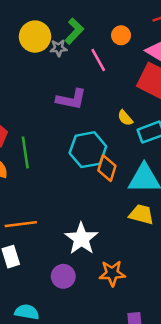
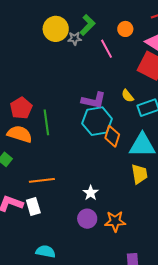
purple L-shape: (71, 99) -> (94, 100), moved
yellow trapezoid: (141, 214) -> (139, 174), turned 65
white star: (81, 239) -> (91, 193), size x0.6
purple circle: (63, 276) -> (87, 219), moved

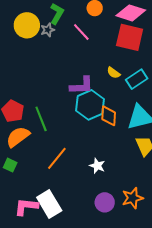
orange semicircle: (20, 134) -> (18, 137), turned -40
orange line: (42, 180) -> (57, 158), moved, turned -30
white star: (91, 193) -> (97, 166), moved
white rectangle: (33, 206) -> (49, 204), size x1.5

